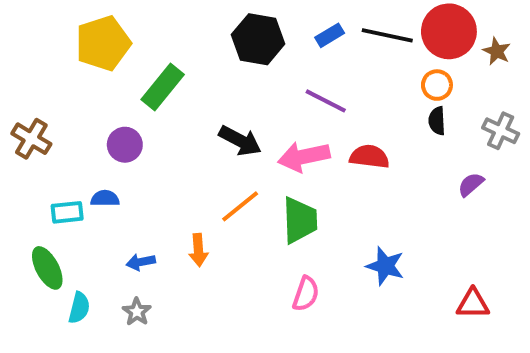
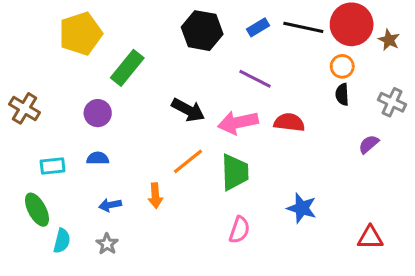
blue semicircle: (105, 198) -> (98, 158), moved

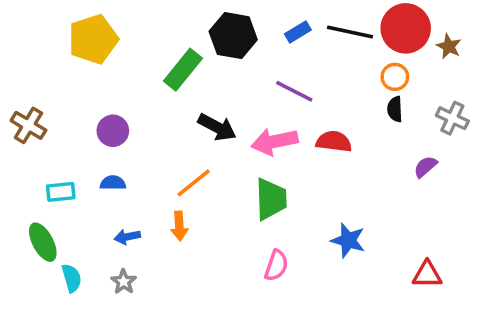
green rectangle: (127, 68) -> (183, 70), moved
orange line: (188, 161) -> (194, 183), moved
cyan semicircle: (62, 241) -> (72, 278), turned -30

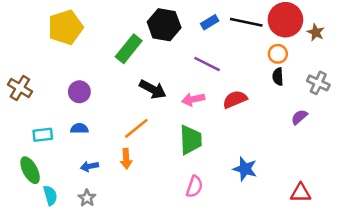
pink arrow: (275, 142) -> (193, 99), size x0.7
red semicircle: (334, 142) -> (235, 99), turned -30

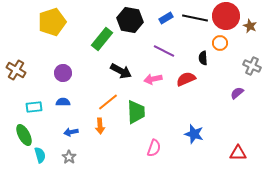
black semicircle: (278, 77) -> (203, 58), moved
green trapezoid: (191, 140) -> (136, 112), moved

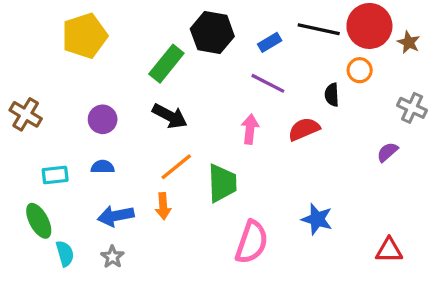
blue rectangle: (166, 18) -> (270, 42), moved
black arrow: (121, 71) -> (170, 116), moved
pink arrow: (153, 79) -> (250, 129), turned 108
blue arrow: (71, 132) -> (116, 216), size x1.5
pink semicircle: (154, 148) -> (252, 242), size x1.5

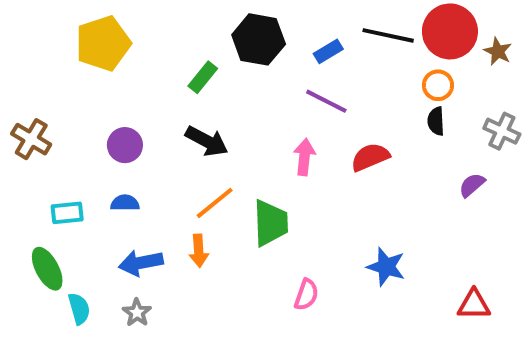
green rectangle: (166, 64) -> (203, 77), size x0.7
black semicircle: (332, 95) -> (436, 121), moved
pink semicircle: (252, 242) -> (306, 295), size x0.6

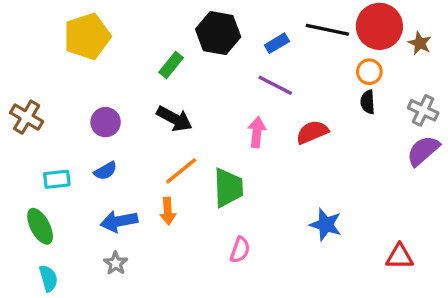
purple semicircle: (472, 185) -> (423, 151), moved, size x1.5
blue semicircle: (125, 203) -> (106, 171), turned 150
pink semicircle: (306, 295) -> (240, 250), moved
cyan semicircle: (79, 309) -> (48, 278), moved

